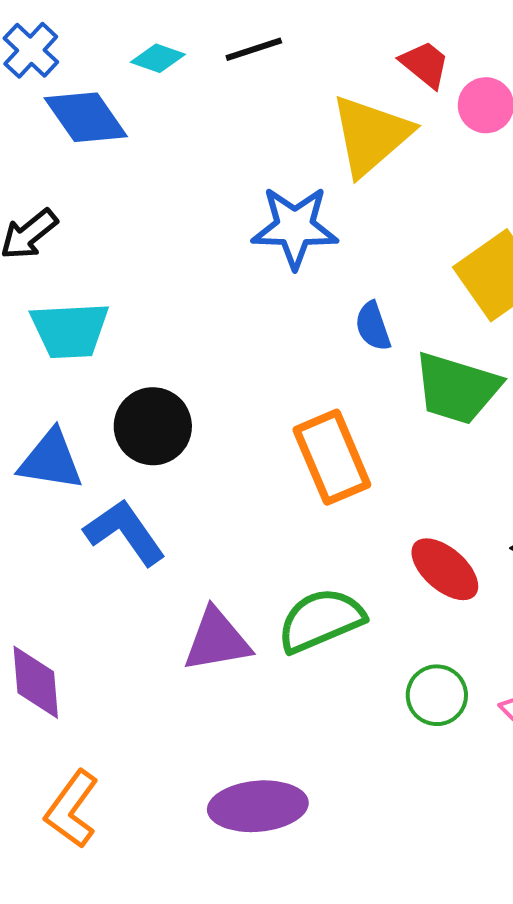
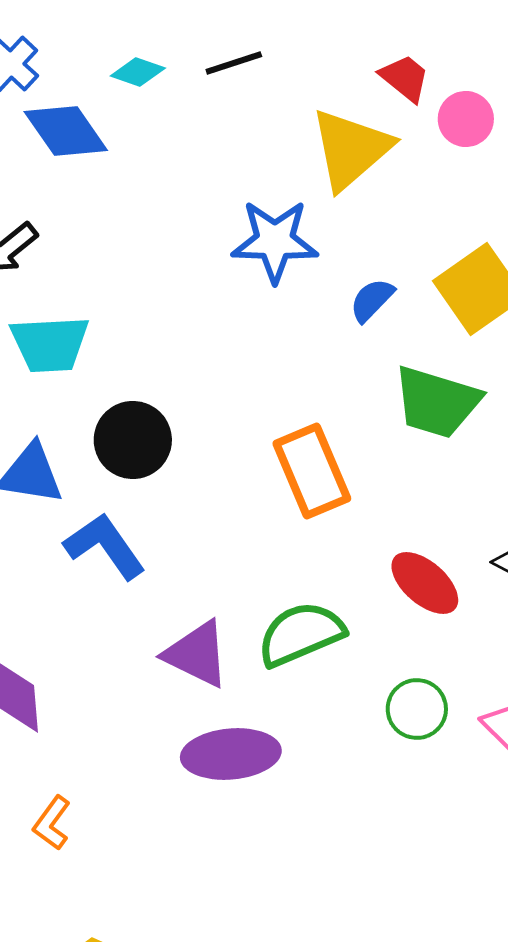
blue semicircle: (373, 326) -> (372, 300), moved, turned 63
purple triangle: (217, 640) -> (197, 654), turned 36
purple ellipse: (258, 806) -> (231, 754), moved
orange L-shape: (72, 809) -> (52, 823), size x0.7

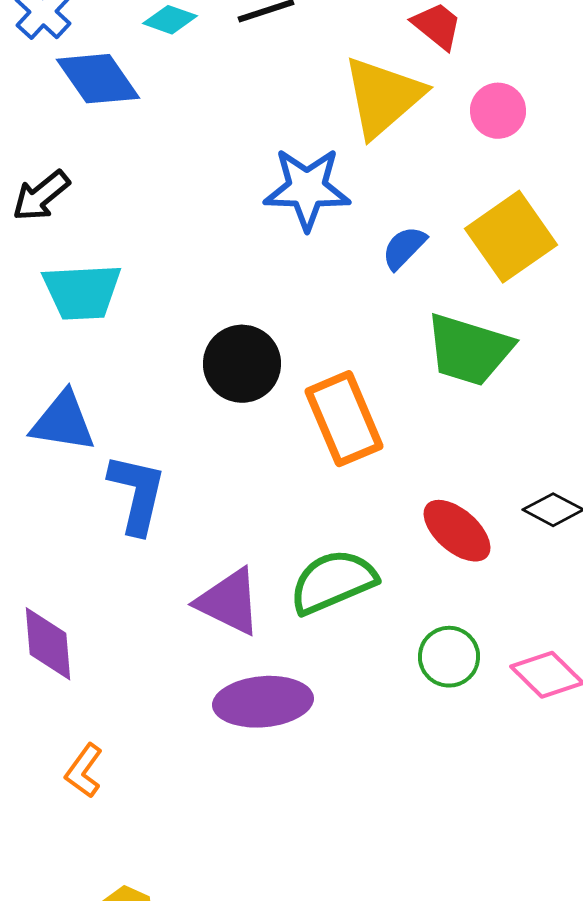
pink circle: (466, 119) -> (498, 111), moved
black circle: (133, 440) -> (242, 364), moved
blue L-shape: (105, 546) -> (137, 494), turned 48

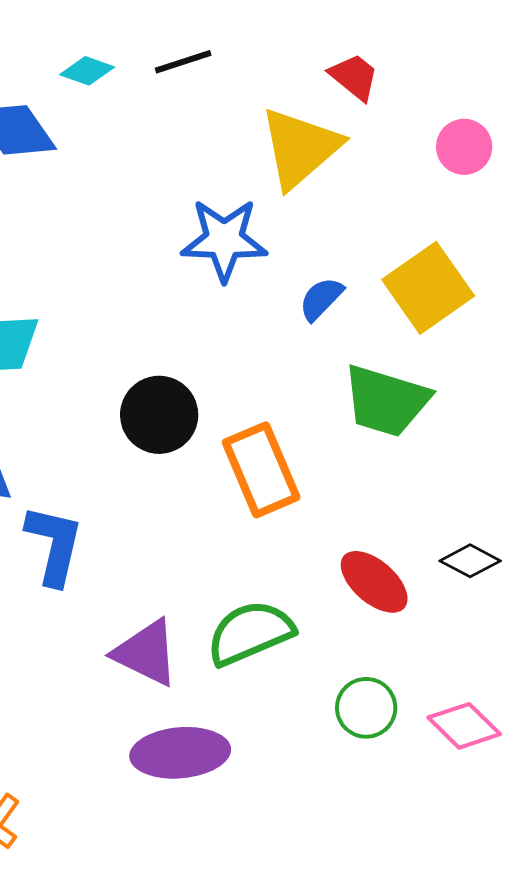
pink circle: (498, 111) -> (464, 147), moved

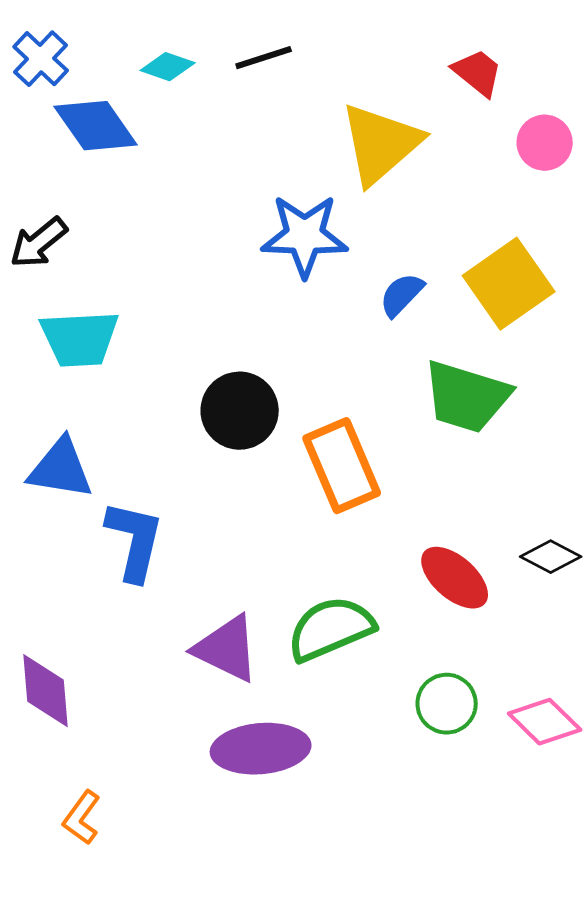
red trapezoid: (354, 77) -> (478, 73), moved

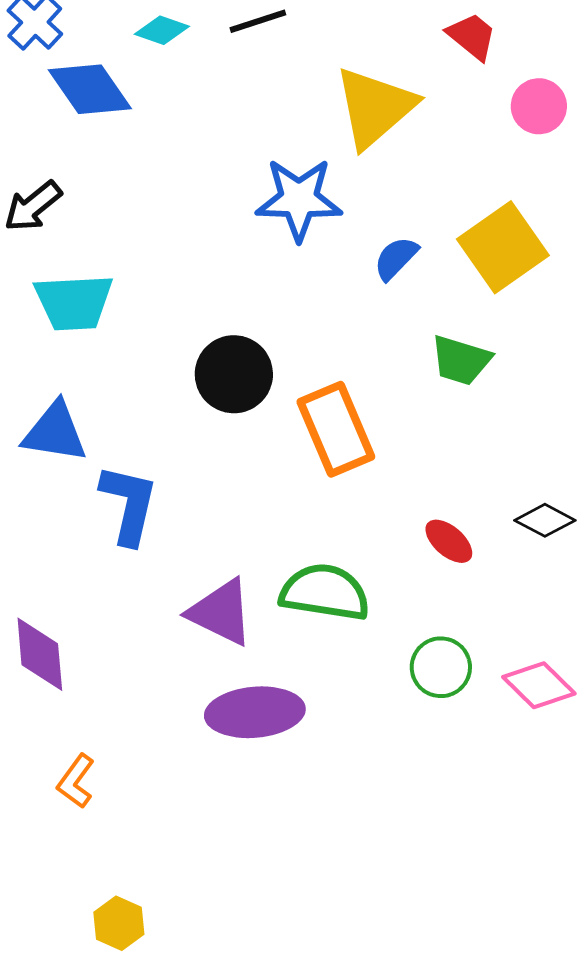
green trapezoid: (467, 397) -> (461, 360), size x0.7
red ellipse: (455, 578) -> (449, 541), size x0.7
green semicircle: (331, 629) -> (325, 592), turned 32

